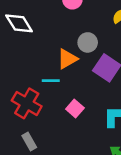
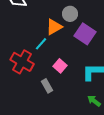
cyan line: (51, 81) -> (41, 44), turned -48
gray rectangle: (29, 141) -> (47, 86), moved

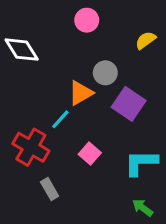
gray rectangle: (47, 86) -> (50, 189), moved

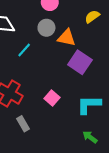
gray circle: (105, 73) -> (46, 28), moved
orange triangle: (81, 93) -> (67, 38), moved, turned 42
cyan line: (60, 119) -> (24, 50), moved

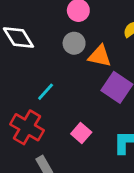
cyan line: (24, 50) -> (46, 92), moved

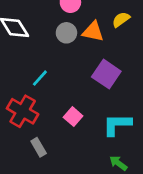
orange triangle: (100, 56) -> (93, 32), moved

